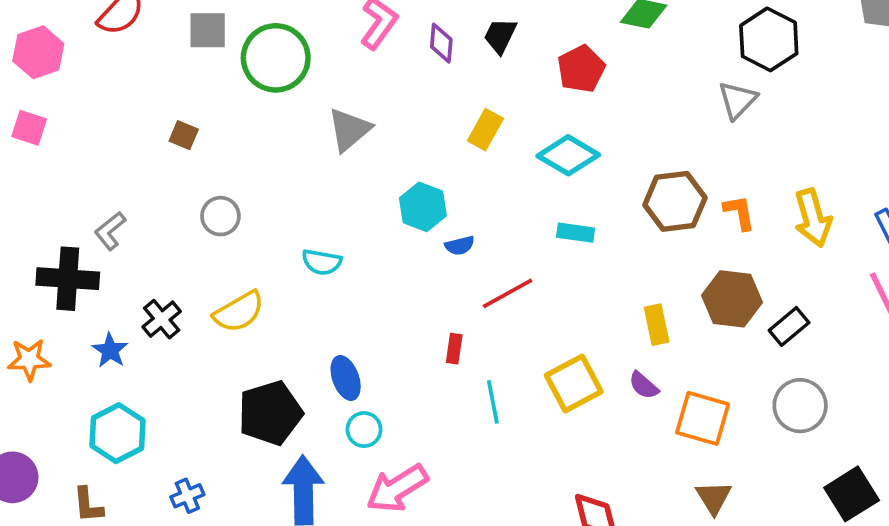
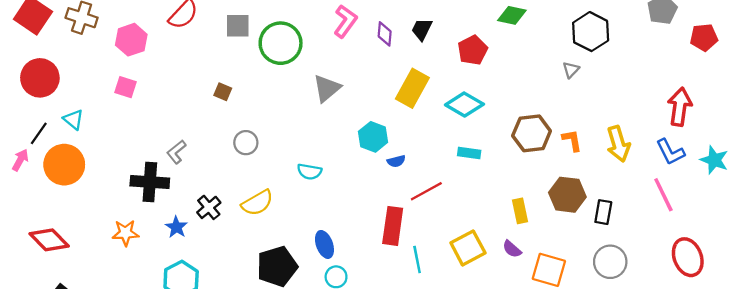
gray triangle: (738, 100) -> (571, 70), size x0.7
yellow rectangle: (485, 130) -> (412, 88), size x1.5
black rectangle: (789, 326) -> (603, 212), turned -40
red rectangle: (454, 349) -> (393, 226), size x2.0

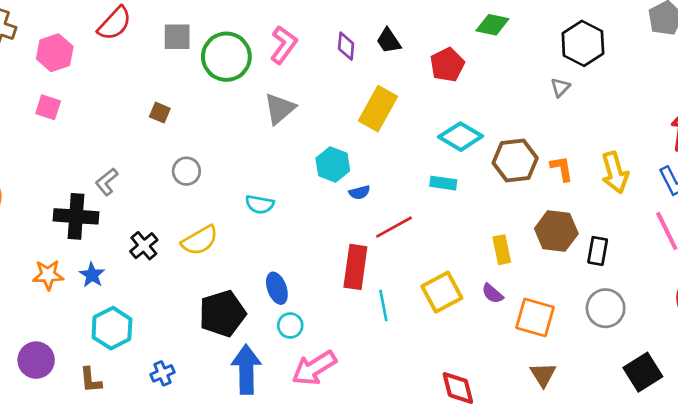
pink L-shape: (345, 21) -> (284, 45), moved
black trapezoid: (422, 29) -> (389, 41), turned -60
cyan diamond: (464, 104) -> (461, 137), moved
blue star: (176, 227) -> (92, 275), moved

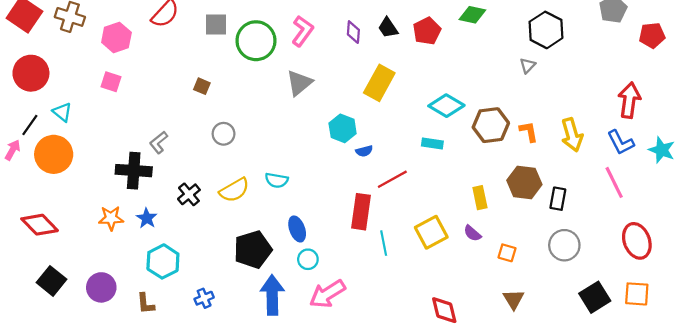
red pentagon: (447, 65) -> (427, 31), moved
cyan semicircle: (260, 204) -> (277, 180), moved
orange square: (535, 317) -> (507, 253), size x0.6

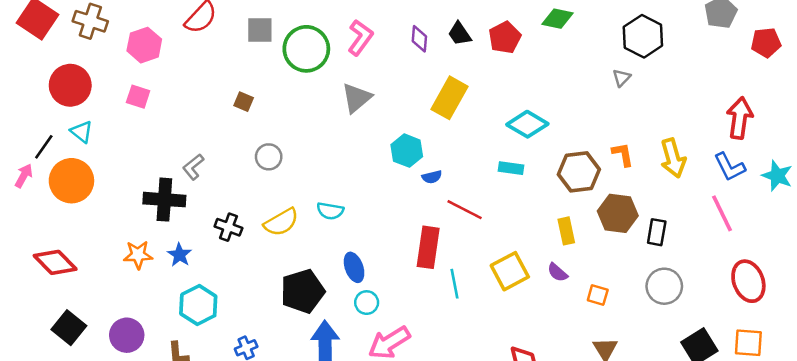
red circle: (31, 73) -> (70, 85), moved
brown hexagon: (491, 125) -> (579, 172), moved
red line: (392, 179) -> (465, 210), turned 56
black cross: (189, 194) -> (228, 227), turned -30

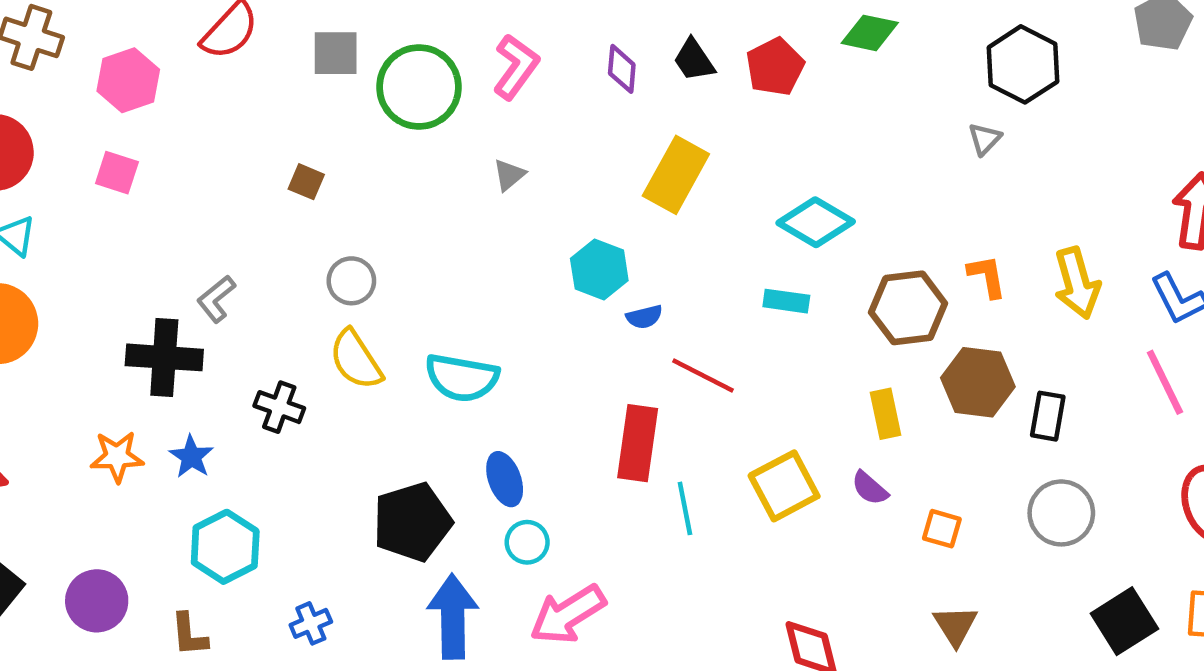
gray triangle: (357, 98) -> (509, 175), size x0.6
cyan semicircle: (330, 211) -> (462, 378), size x1.5
yellow semicircle: (281, 222) -> (356, 360), moved, turned 87

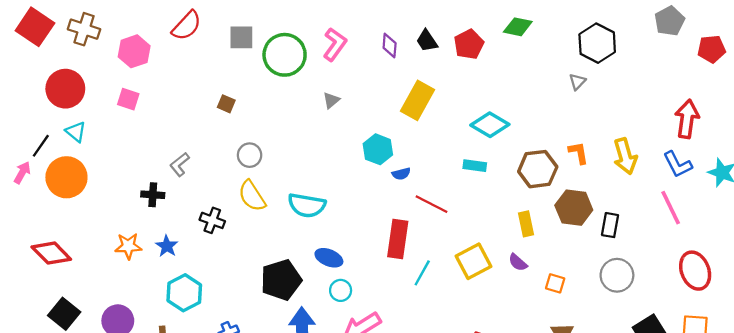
black cross: (164, 357) -> (153, 195), size x0.6
blue ellipse: (505, 479) -> (329, 258), turned -48
cyan line: (685, 508) -> (422, 273), turned 40

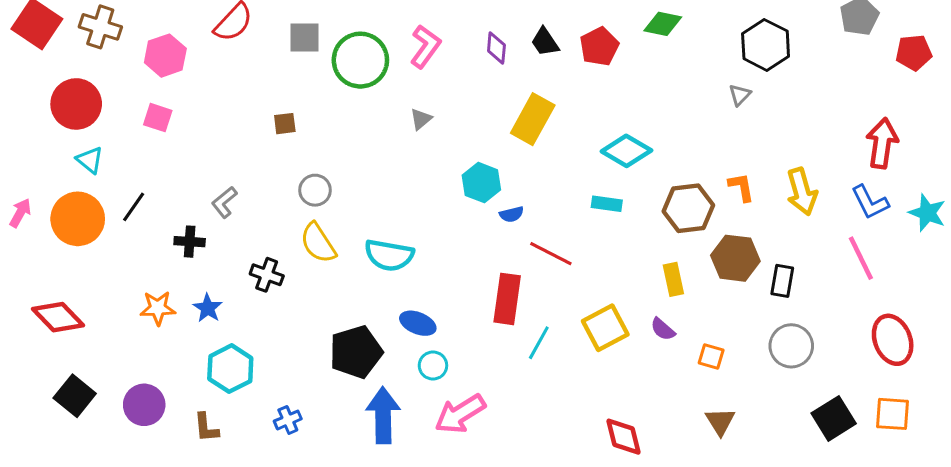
brown square: (226, 104) -> (285, 124), turned -30
black line: (41, 146) -> (134, 207), moved

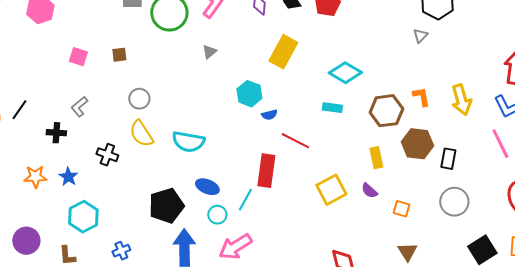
pink square: (158, 118) -> (78, 57), moved
cyan line: (539, 343) -> (245, 200), moved

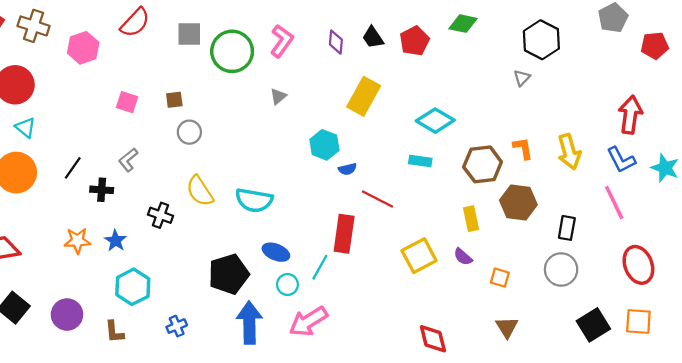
gray circle: (139, 99) -> (189, 132), moved
black line: (19, 110) -> (73, 168), moved
black rectangle: (448, 159) -> (567, 228), moved

